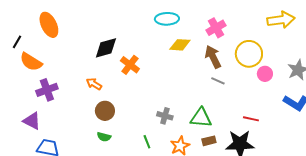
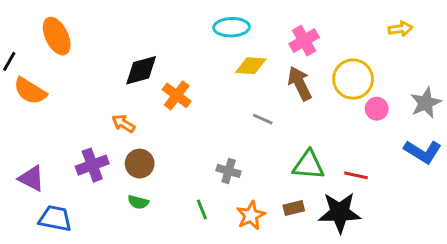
yellow arrow: (281, 20) -> (400, 29), size x0.6
gray line: (218, 81) -> (263, 119), moved
purple cross: (47, 90) -> (92, 165), moved
green triangle: (201, 118) -> (309, 165), moved

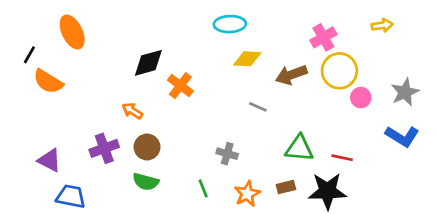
pink cross: (304, 41) -> (323, 37), moved
brown arrow: (300, 84) -> (291, 75), turned -84
green semicircle: (138, 202) -> (146, 182), size x1.4

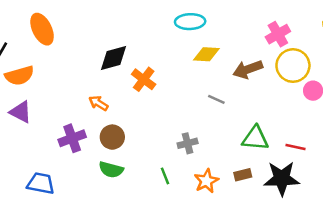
orange semicircle: (48, 82) -> (19, 76), turned -48
gray cross: (227, 154) -> (188, 143), turned -30
purple triangle: (49, 160) -> (21, 112), moved

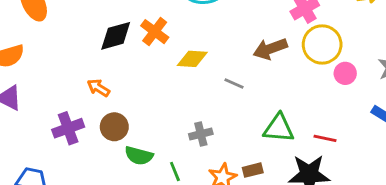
yellow diamond: (206, 54) -> (192, 59), moved
orange cross: (144, 79) -> (155, 32), moved
green semicircle: (111, 170) -> (139, 156), moved
brown rectangle: (243, 175) -> (253, 170), moved

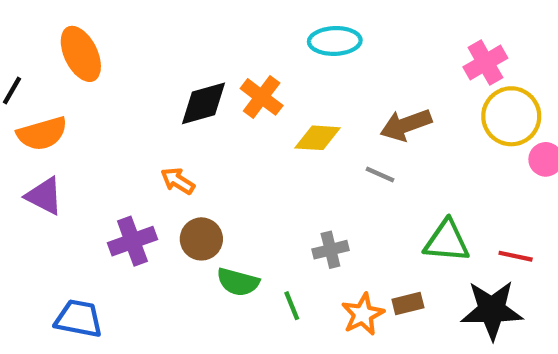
brown arrow: (270, 49) -> (406, 125), moved

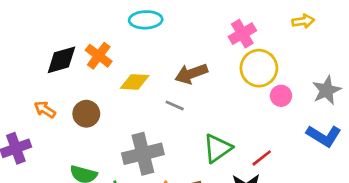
brown circle: (201, 239) -> (86, 114), moved
green triangle: (447, 241) -> (217, 148), turned -40
gray cross: (330, 250) -> (143, 154), size x1.8
red line: (516, 256) -> (262, 158), turned -50

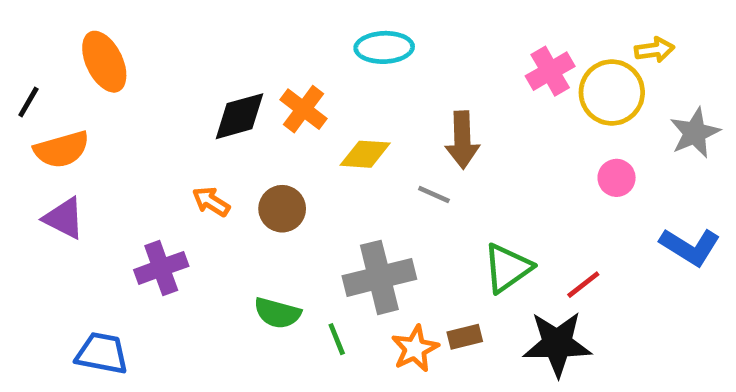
yellow circle: (259, 68) -> (612, 92), moved
brown arrow: (191, 74) -> (462, 140), turned -72
gray star: (327, 90) -> (695, 133), moved

